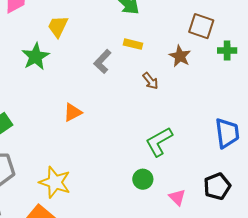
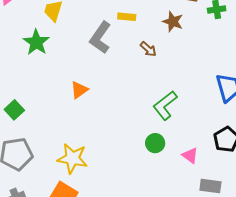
gray L-shape: (102, 61) -> (100, 38), size x1.4

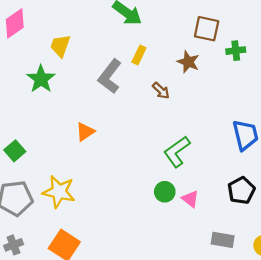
yellow rectangle: (127, 17) -> (139, 55), turned -72
pink triangle: (190, 155) -> (190, 199), moved
yellow star: (72, 158) -> (59, 192), moved

